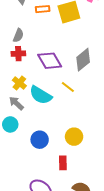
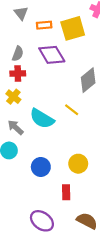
purple diamond: (50, 61) -> (52, 55), moved
yellow cross: (19, 83) -> (13, 97), moved

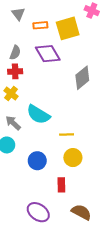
yellow line: (72, 110) -> (67, 134), moved, turned -40

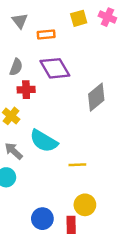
yellow square: (68, 28) -> (79, 18), moved, size x0.6
red cross: (15, 71) -> (26, 90), moved
yellow circle: (73, 158) -> (85, 205), moved
blue circle: (37, 161) -> (42, 219), moved

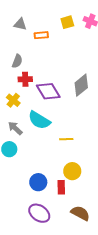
gray triangle: (20, 21) -> (20, 24), turned -40
purple diamond: (55, 68) -> (48, 91), moved

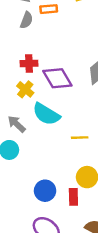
gray semicircle: (17, 61) -> (26, 20), moved
yellow cross: (13, 100) -> (25, 89), moved

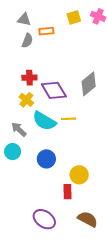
yellow line: (80, 138) -> (69, 119), moved
blue circle: (45, 191) -> (46, 159), moved

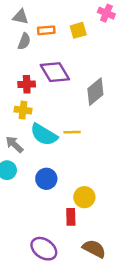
yellow square: (74, 17) -> (78, 30), moved
purple diamond: (54, 90) -> (55, 72), moved
yellow cross: (26, 100) -> (23, 110), turned -32

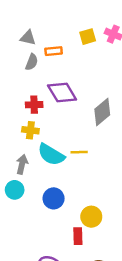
yellow square: (78, 30) -> (88, 37), moved
gray arrow: (14, 144) -> (22, 164), turned 60

